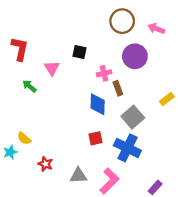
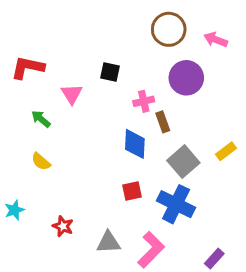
red L-shape: (20, 49) -> (28, 68), turned -90
yellow rectangle: (167, 99) -> (226, 151), moved
yellow semicircle: (24, 138) -> (41, 162), moved

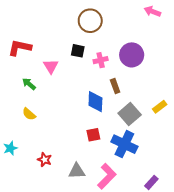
brown circle: (169, 29) -> (90, 21), moved
pink arrow: (216, 40) -> (152, 11), moved
pink cross: (144, 101) -> (101, 60), moved

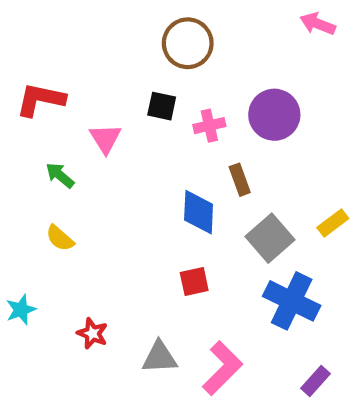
blue cross: (124, 144) -> (292, 301), moved

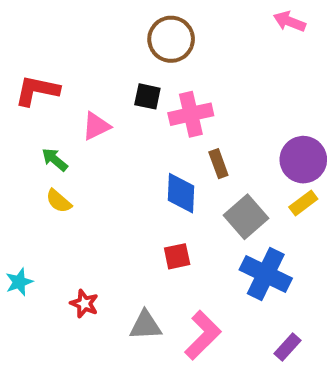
purple circle: (274, 115) -> (303, 160), moved
pink cross: (209, 126) -> (191, 114), size x1.5
pink triangle: (105, 139) -> (96, 126), turned 36
yellow semicircle: (60, 238) -> (59, 201), moved

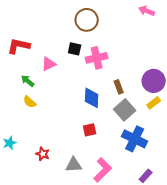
brown rectangle: (218, 164) -> (119, 87), moved

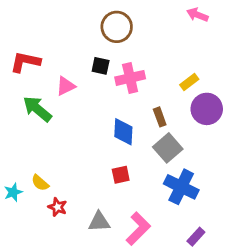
green arrow: (28, 81) -> (37, 109), size x1.6
yellow semicircle: (30, 102) -> (40, 183), moved
yellow rectangle: (154, 103) -> (189, 82), moved

